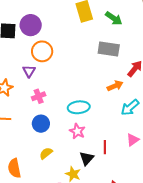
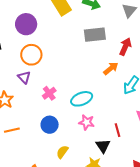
purple circle: (31, 25) -> (26, 24), moved
pink cross: (39, 96) -> (49, 93), moved

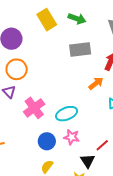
pink cross: (49, 93) -> (34, 108), size x1.5
blue circle: (50, 125) -> (47, 141), moved
red line: (117, 130) -> (102, 145), turned 64

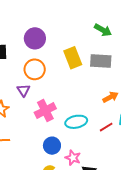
yellow rectangle: (47, 20) -> (73, 58), moved
pink star: (71, 137) -> (73, 158), moved
red line: (102, 145) -> (106, 127), moved

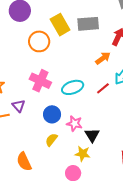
orange circle: (35, 69) -> (39, 41), moved
purple triangle: (23, 90) -> (19, 106), moved
pink cross: (45, 110) -> (40, 81), turned -30

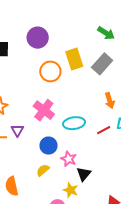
gray rectangle: (88, 24) -> (102, 64), turned -55
orange arrow: (103, 58) -> (110, 100), turned 98

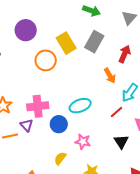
pink cross: (44, 110) -> (38, 106), moved, turned -30
red line: (104, 130) -> (117, 112), moved
blue circle: (48, 146) -> (59, 124), moved
black triangle: (84, 174) -> (121, 142), moved

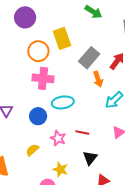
gray rectangle: (94, 42) -> (89, 58), moved
pink cross: (38, 106) -> (43, 78), moved
red line: (117, 112) -> (82, 132), moved, turned 40
black triangle: (121, 142) -> (90, 158), moved

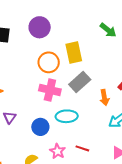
gray rectangle: (89, 58) -> (80, 82), moved

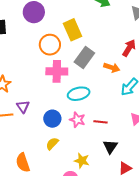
orange arrow: (104, 97) -> (112, 68), turned -49
blue circle: (40, 127) -> (52, 119), moved
pink star: (58, 151) -> (77, 120), moved

